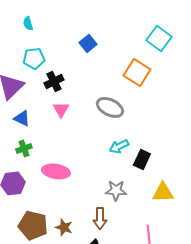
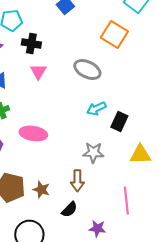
black cross: (54, 81) -> (31, 44), turned 36

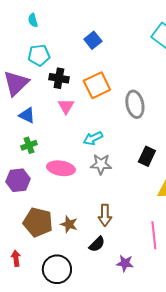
orange square: (114, 35) -> (97, 85), moved, turned 32
gray ellipse: (87, 70) -> (135, 104), moved, turned 52
cyan arrow: (96, 109) -> (93, 138), moved
gray star: (93, 153) -> (101, 164), moved

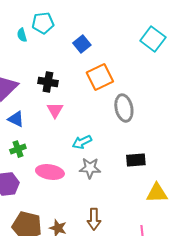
cyan semicircle: (33, 20) -> (22, 35), moved
cyan pentagon: (39, 55) -> (43, 23), moved
orange square: (97, 85) -> (100, 77), moved
black rectangle: (147, 156) -> (136, 160), turned 60

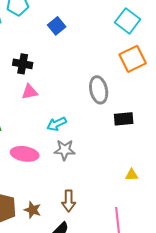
orange square: (100, 77) -> (133, 59), moved
pink triangle: (55, 110) -> (30, 92), turned 48
black rectangle: (136, 160) -> (124, 119), moved
yellow triangle: (157, 193) -> (132, 175), size x0.6

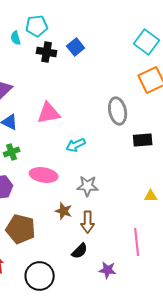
black cross: (23, 64) -> (47, 52), moved
pink triangle: (30, 92) -> (49, 113), size x1.4
gray star: (65, 150) -> (88, 186), moved
brown star: (33, 210) -> (64, 211), moved

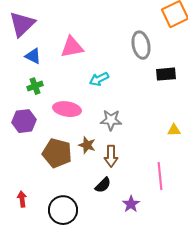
brown pentagon: (21, 229) -> (57, 153), moved
purple star: (108, 270) -> (131, 204), turned 30

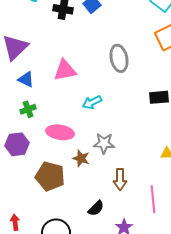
gray ellipse: (141, 45) -> (119, 58), moved
brown star: (87, 145) -> (81, 158), moved
brown arrow: (111, 156) -> (120, 179), moved

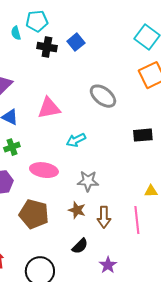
gray ellipse: (119, 58) -> (103, 96), turned -40
brown star: (81, 158) -> (77, 210), moved
pink line: (153, 199) -> (137, 220), moved

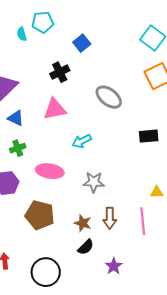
black cross: (47, 47) -> (60, 72), moved, turned -36
brown star: (77, 210) -> (83, 223), moved

